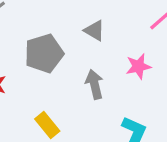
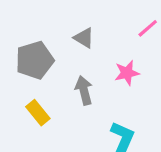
yellow rectangle: (47, 125) -> (38, 113), moved

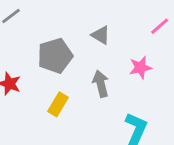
yellow rectangle: (38, 113) -> (58, 104), turned 70

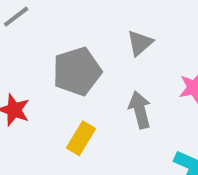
gray triangle: (101, 35) -> (140, 43), turned 48

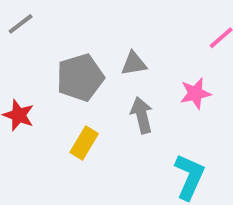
gray triangle: (140, 43) -> (134, 64), moved, turned 32

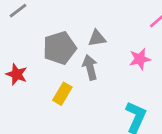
gray arrow: (142, 115) -> (90, 67), moved

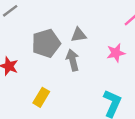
yellow rectangle: (62, 94) -> (41, 97), moved

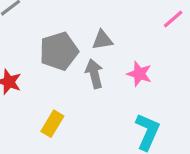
pink star: (116, 53) -> (139, 74), moved, turned 30

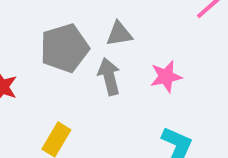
pink star: (139, 74) -> (166, 77), turned -30

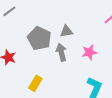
gray pentagon: (64, 48) -> (39, 38), turned -30

